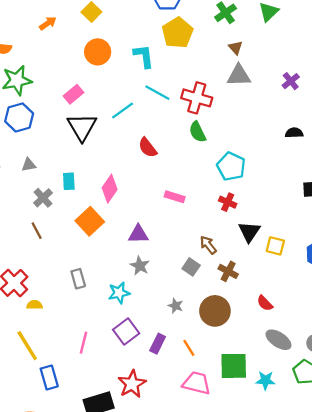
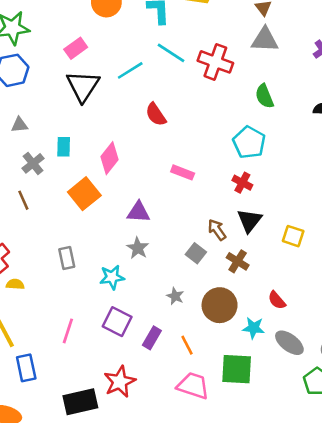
green semicircle: (197, 132) -> (264, 96), moved
black triangle: (249, 232) -> (249, 221), moved
purple square: (126, 331) -> (117, 322), turned -30
cyan star: (265, 380) -> (254, 328), moved

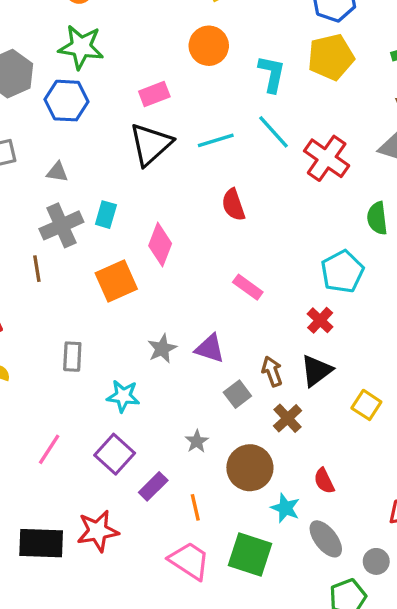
pink diamond: (109, 158) -> (160, 245), turned -32
gray cross: (33, 163) -> (61, 225), size x1.4
purple triangle: (138, 212) -> (210, 348), moved
gray star: (138, 248) -> (162, 349), moved

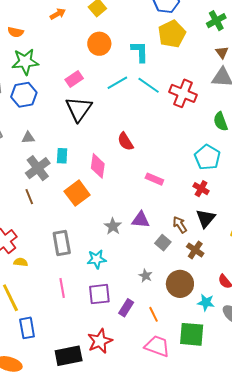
cyan line: (216, 140) -> (117, 83), moved
red semicircle: (233, 205) -> (125, 141), moved
gray rectangle: (72, 357) -> (62, 243), size x1.4
pink line: (49, 449) -> (62, 288), moved, turned -30
purple square: (115, 454) -> (99, 294), turned -35

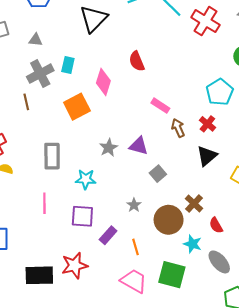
brown arrow: (180, 225) -> (178, 128), moved
brown cross: (195, 250) -> (194, 203), moved

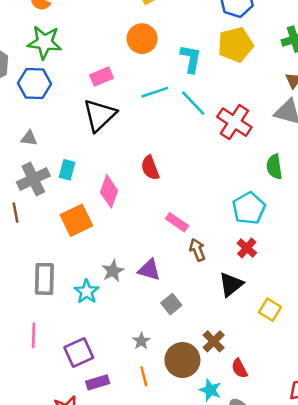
red cross: (207, 124) -> (247, 248), moved
cyan star: (86, 179) -> (87, 292), moved, turned 30
purple square: (82, 216) -> (79, 352), turned -30
purple rectangle: (108, 235) -> (98, 382), moved, turned 30
orange line: (136, 247) -> (144, 376), moved

